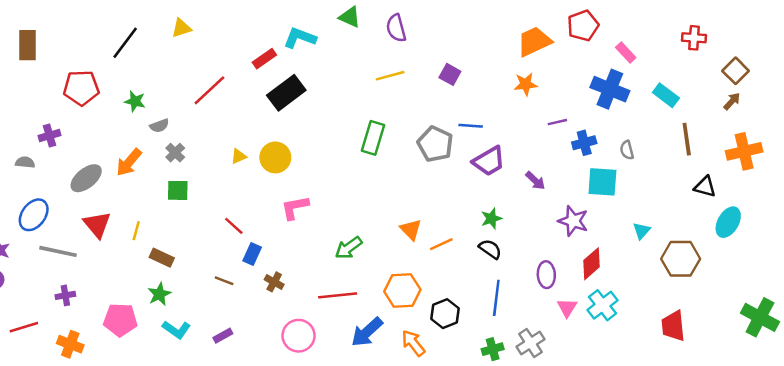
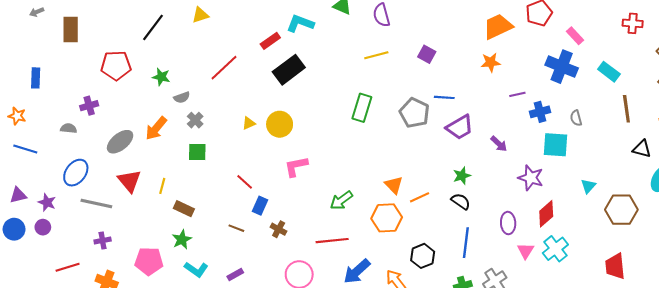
orange hexagon: (402, 291) -> (387, 218), moved

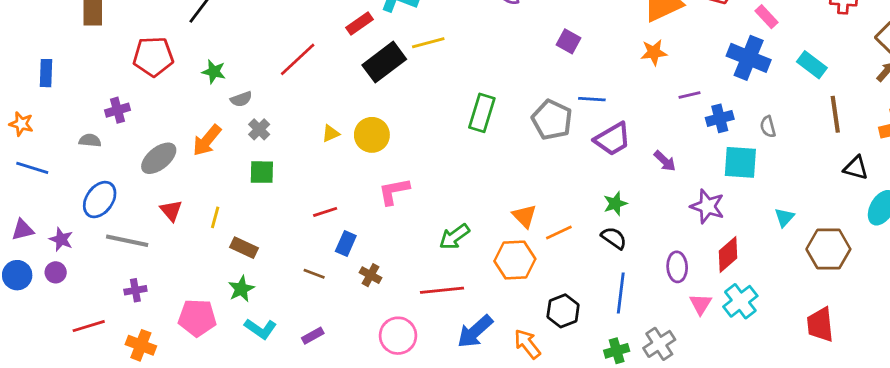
yellow line: (376, 55) -> (428, 43), moved
red triangle: (129, 181) -> (171, 211), size x0.7
red line: (245, 182) -> (325, 212), turned -60

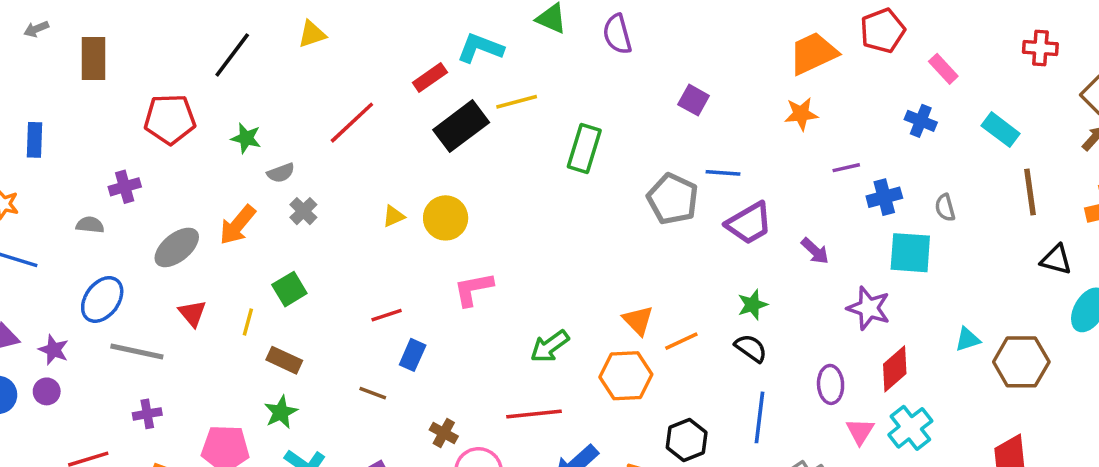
blue cross: (749, 58) -> (921, 121), size x0.6
green rectangle: (482, 113) -> (584, 149), moved
green square: (262, 172) -> (289, 289), moved, turned -32
cyan triangle: (784, 217) -> (968, 339), moved, turned 30
brown cross: (371, 275) -> (444, 433), moved

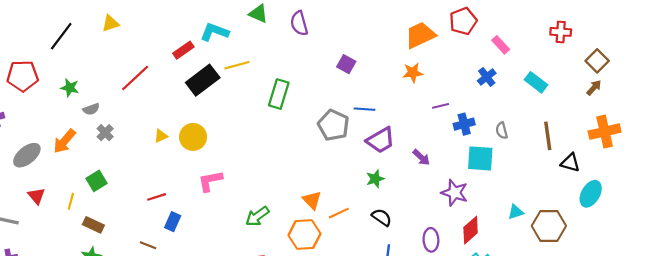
blue cross: (921, 121) -> (487, 77), turned 30
brown line: (1030, 192) -> (548, 136), moved
green star: (753, 305) -> (375, 179), moved

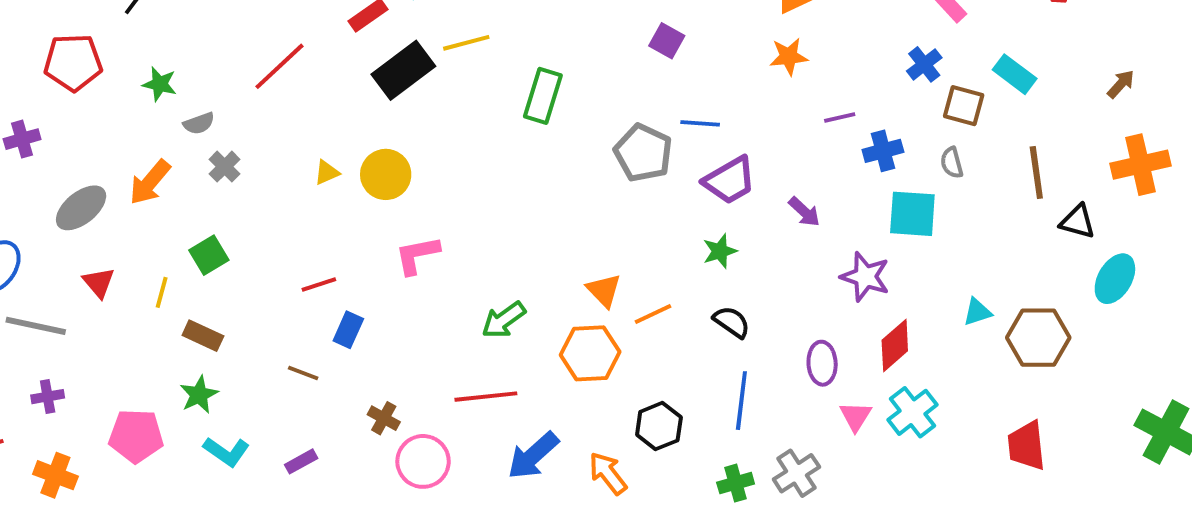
brown square: (597, 61) -> (964, 106), moved, turned -30

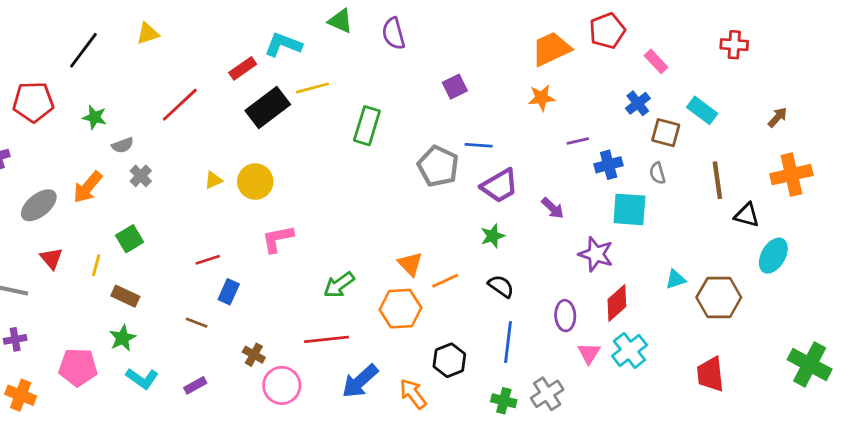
purple square: (667, 41) -> (455, 87), turned 35
green cross: (736, 483) -> (504, 401), turned 30

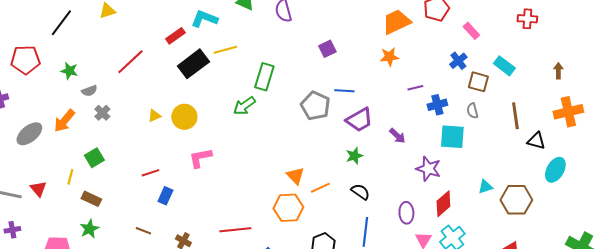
brown arrow: (777, 117) -> (558, 71), turned -42
red triangle: (51, 258) -> (38, 189), moved
green arrow: (339, 285) -> (244, 106), moved
brown line: (197, 323) -> (143, 231), moved

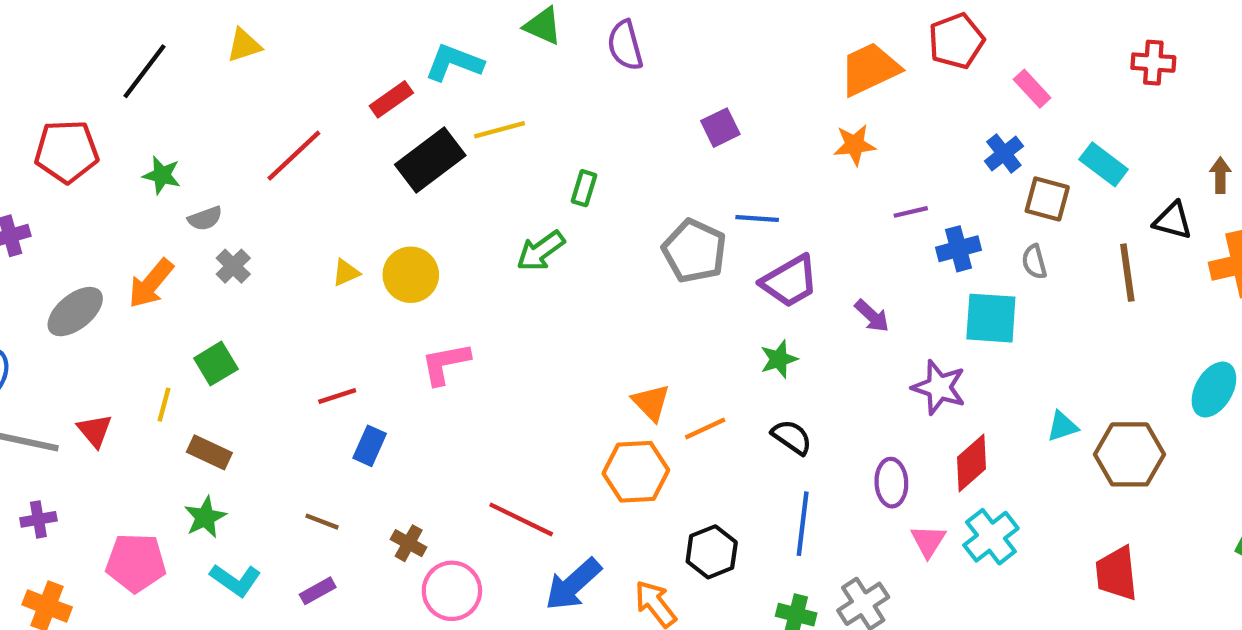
green rectangle: (264, 77) -> (584, 188), size x0.6
black triangle: (536, 141) -> (1173, 221), moved
red line: (235, 230) -> (521, 519), turned 32

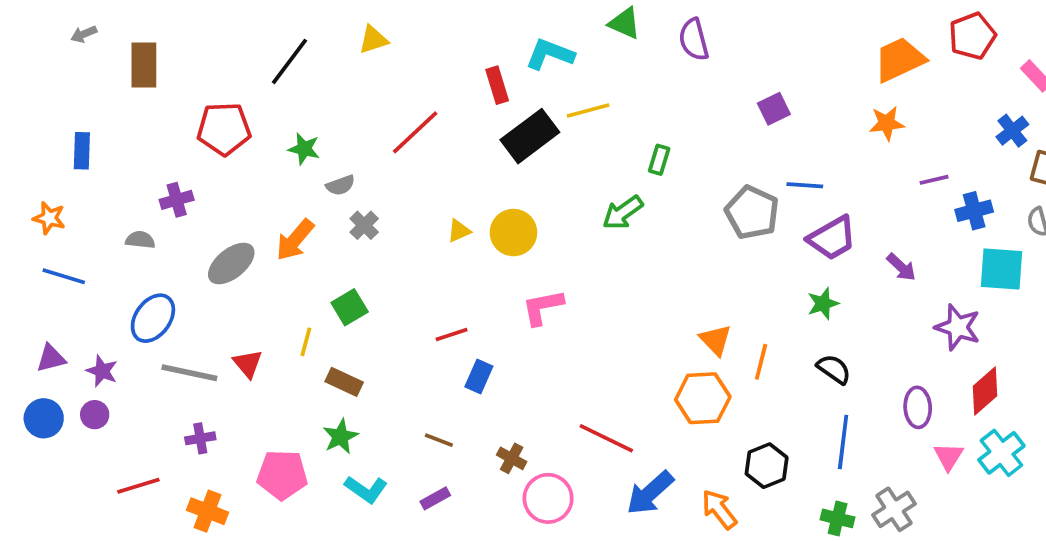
red rectangle: (391, 99) -> (497, 85), turned -72
orange line: (705, 428) -> (761, 362), turned -51

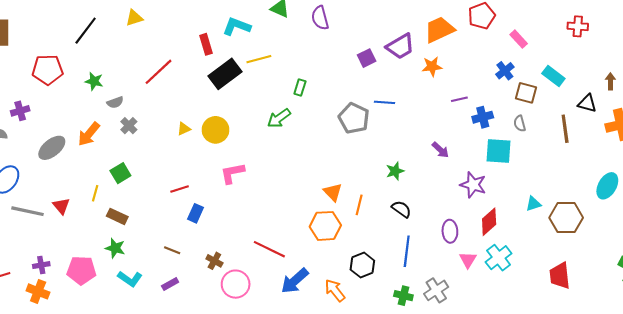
purple trapezoid: (832, 238) -> (400, 46), moved
green star: (340, 437) -> (115, 248), turned -30
purple cross: (200, 438) -> (41, 265), moved

